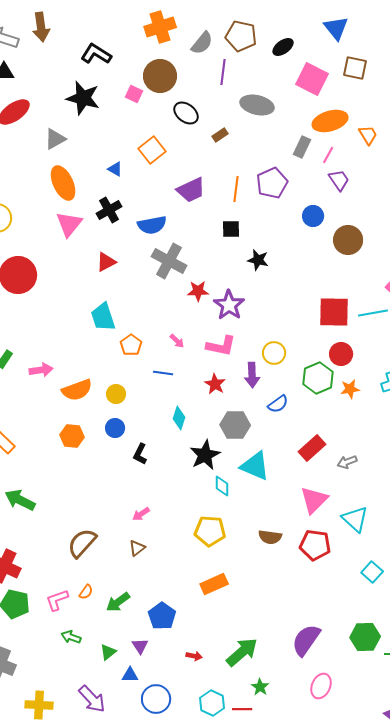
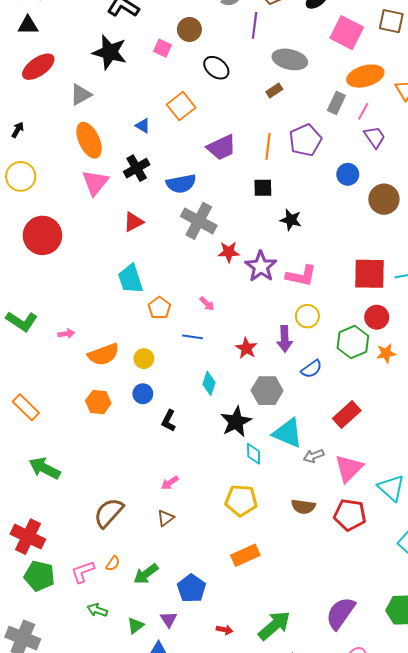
brown circle: (160, 76) -> (189, 29), size x0.7
brown rectangle: (220, 135) -> (274, 91), moved
pink L-shape: (221, 346) -> (301, 276), moved
pink arrow: (41, 370) -> (66, 334), size x0.7
gray arrow: (347, 462) -> (314, 456), moved

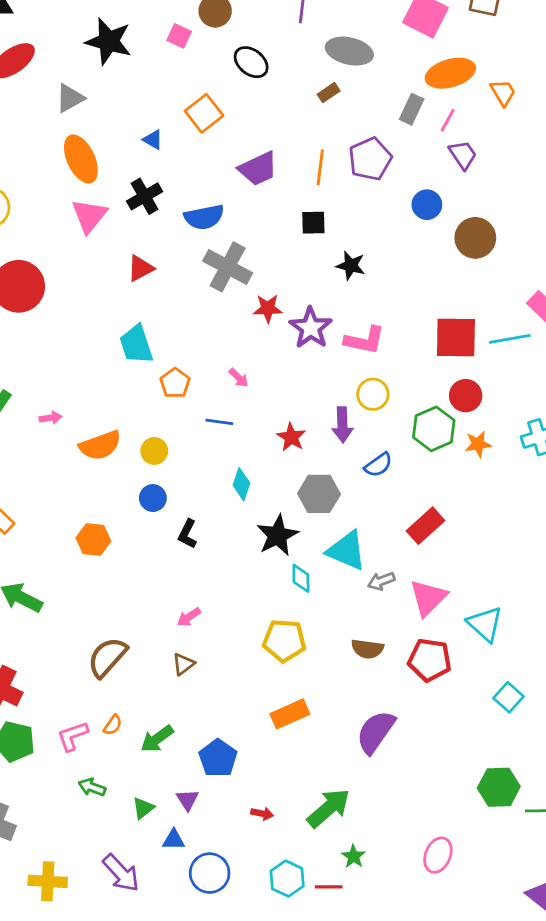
orange hexagon: (98, 402) -> (93, 540), moved
purple semicircle: (341, 613) -> (376, 732), moved

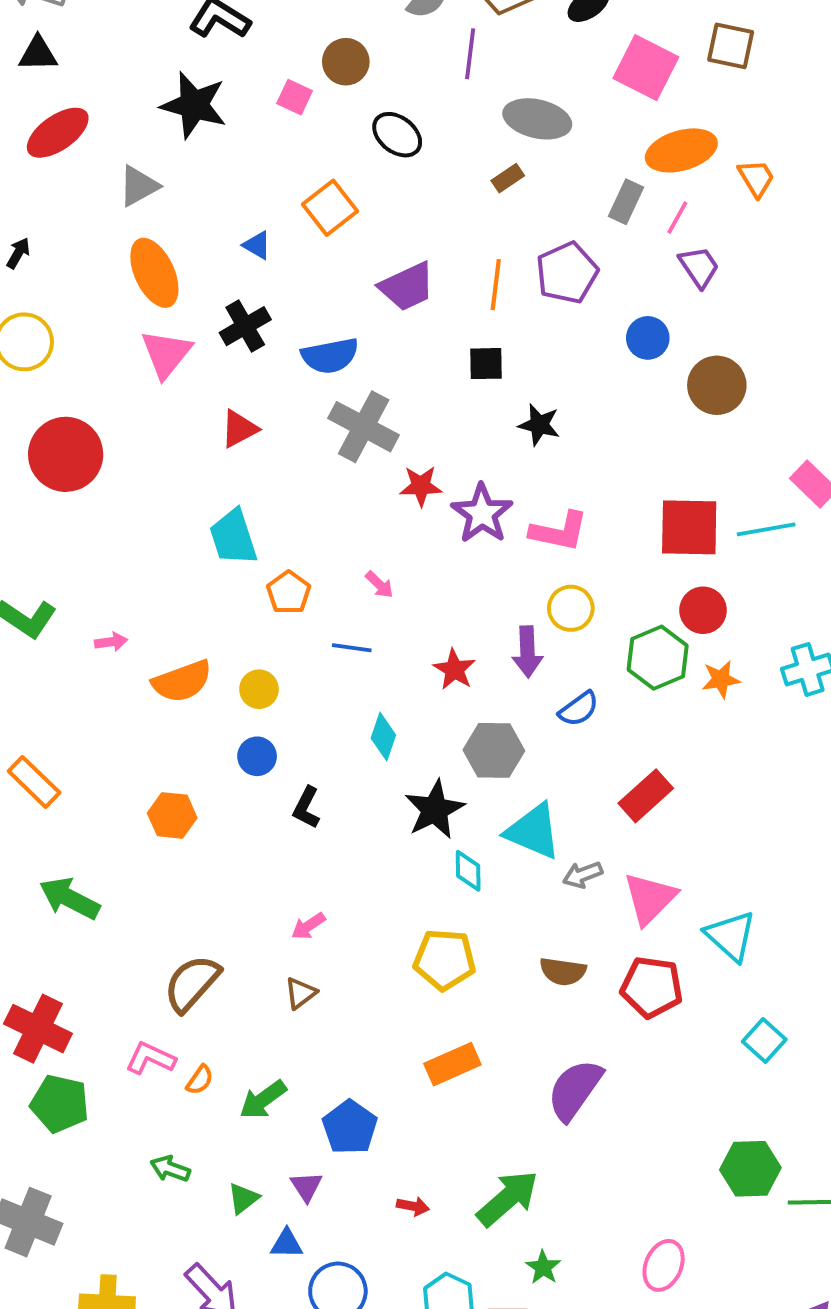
pink L-shape: (73, 736) -> (150, 1058), moved, turned 44

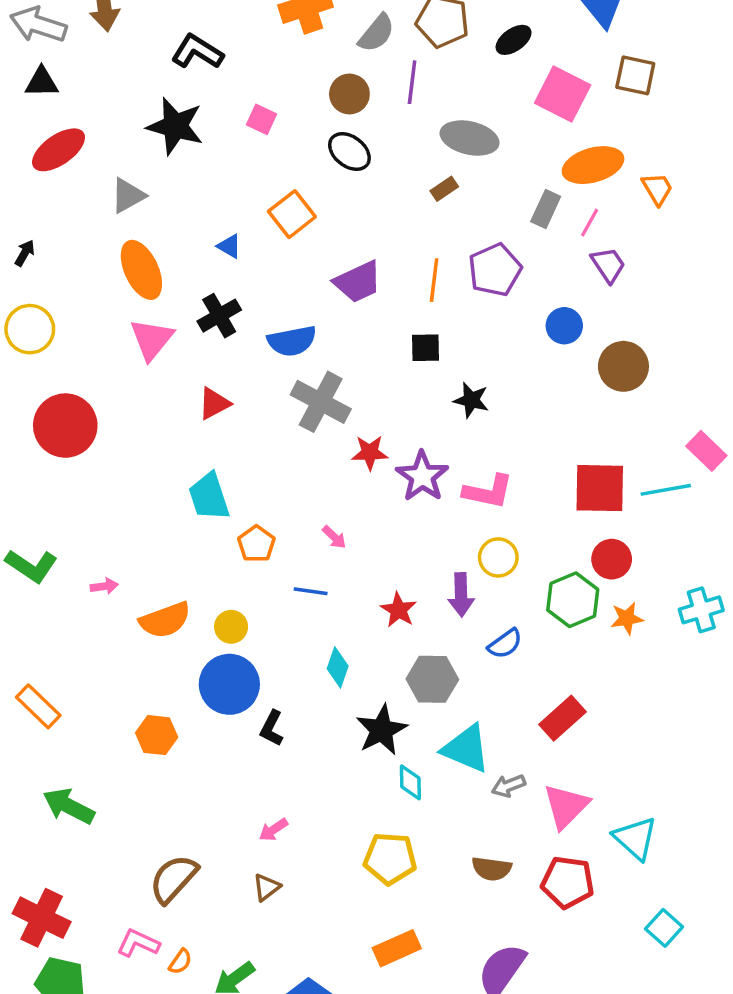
brown circle: (346, 62) -> (349, 94), moved
blue circle: (257, 756) -> (229, 684), size x1.8

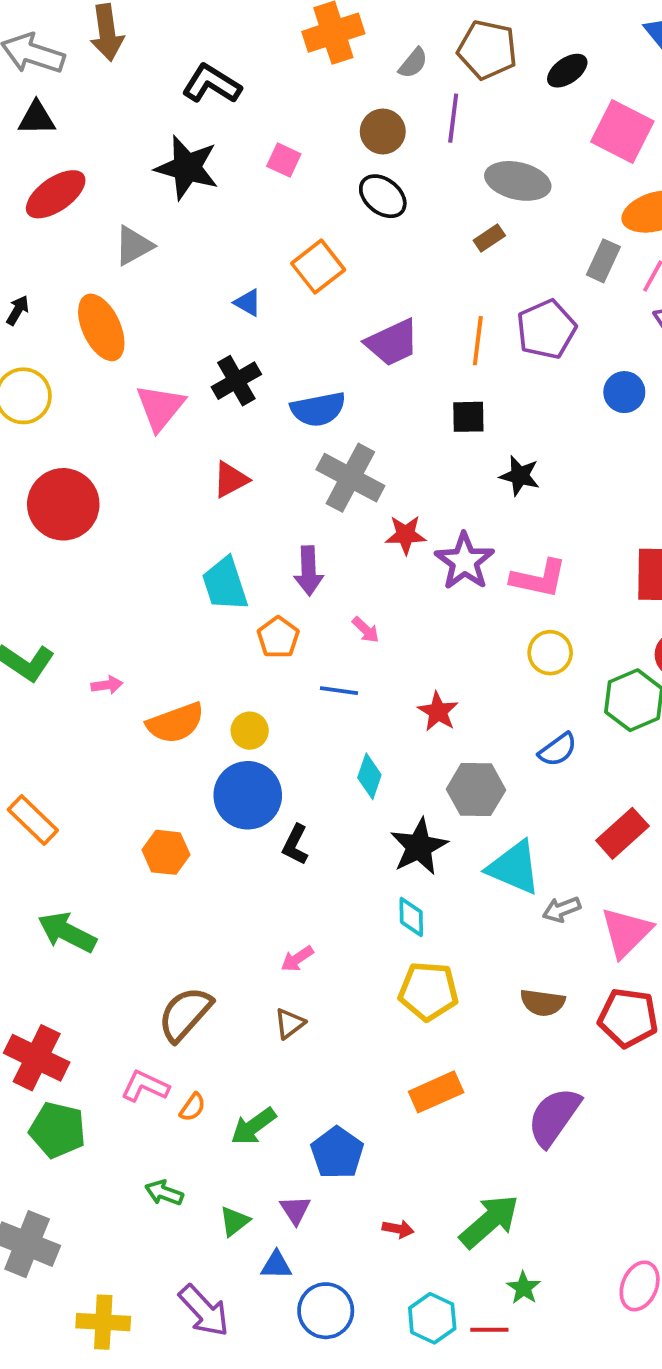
gray semicircle: (377, 33) -> (413, 63), size x0.7
orange ellipse: (141, 270) -> (101, 327), moved
purple arrow: (461, 595) -> (309, 571), moved
cyan diamond: (410, 782) -> (411, 917), moved

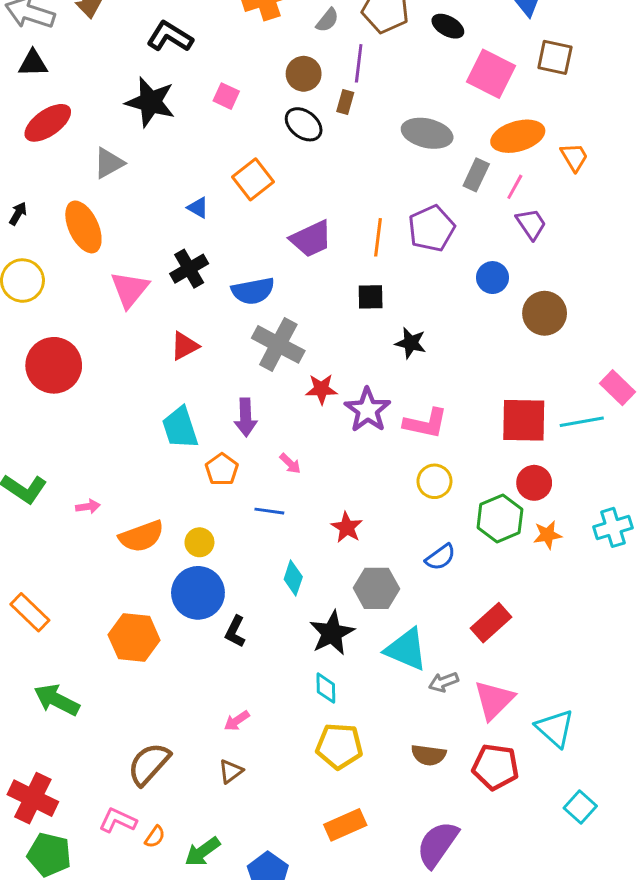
black ellipse: (567, 71) -> (448, 26), turned 64
gray ellipse: (518, 181) -> (427, 133), moved
brown rectangle: (489, 238) -> (345, 102), moved, turned -40
orange hexagon: (166, 852) -> (134, 637), size x1.4

